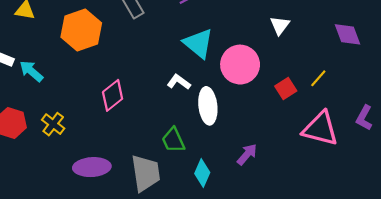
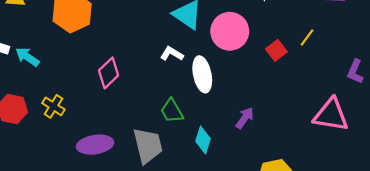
pink triangle: (320, 129) -> (331, 115), moved

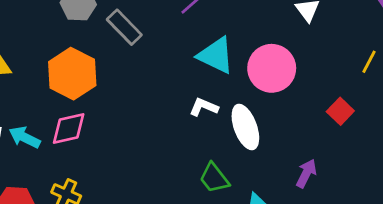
red square: (276, 50) -> (340, 111), moved
pink diamond: (109, 73) -> (69, 128), moved, turned 40

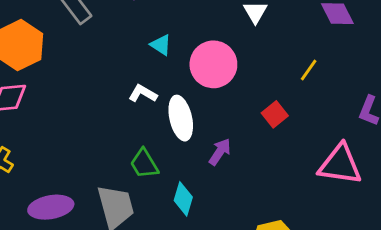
cyan triangle: (216, 55) -> (161, 45), size x0.6
purple arrow: (306, 173) -> (220, 152), moved

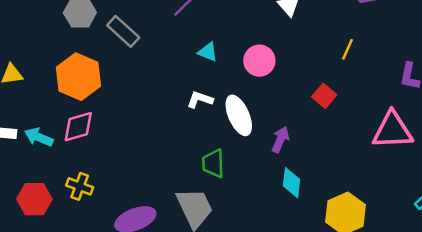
pink circle: (213, 64) -> (259, 61), size x0.7
green trapezoid: (144, 164) -> (213, 164), turned 40
cyan diamond: (183, 199) -> (292, 183), moved

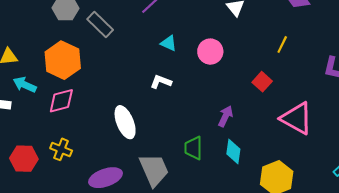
white ellipse: (239, 115) -> (125, 122), moved
pink triangle: (393, 130) -> (297, 118), moved, turned 30
cyan arrow: (39, 137) -> (25, 85), moved
green trapezoid: (213, 164) -> (193, 148), moved

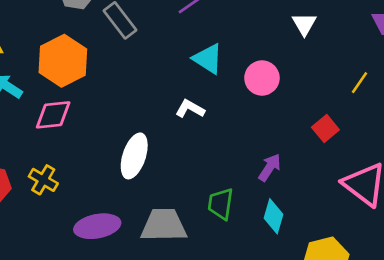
cyan triangle: (169, 43) -> (208, 59), size x1.4
white ellipse: (125, 122) -> (134, 156), turned 32
gray trapezoid: (154, 170) -> (164, 225), turned -75

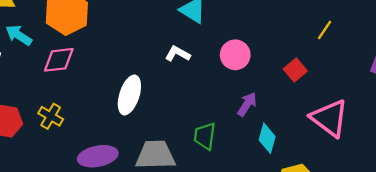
pink circle: (262, 78) -> (235, 55), moved
cyan diamond: (273, 216) -> (267, 138), moved

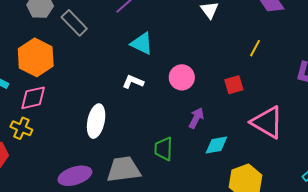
red square: (295, 70) -> (234, 85), turned 30
yellow cross: (51, 116) -> (21, 128), moved
cyan diamond: (267, 138) -> (216, 145), turned 70

